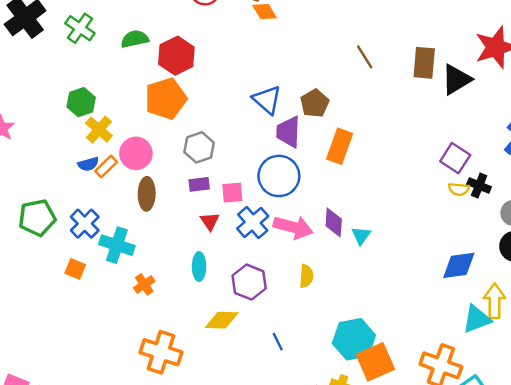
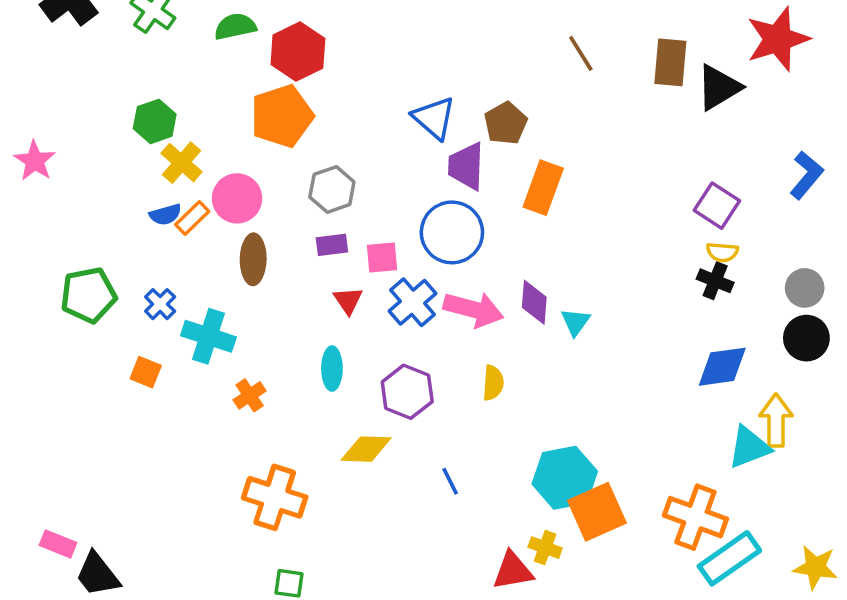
black cross: (479, 186) -> (715, 281), moved
blue cross: (85, 224) -> (160, 304), size x0.7

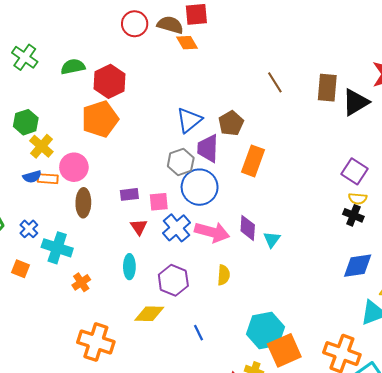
blue triangle: (434, 118) -> (189, 120), turned 40
gray hexagon: (332, 189) -> (181, 162), moved
orange rectangle: (192, 218) -> (48, 179), turned 48

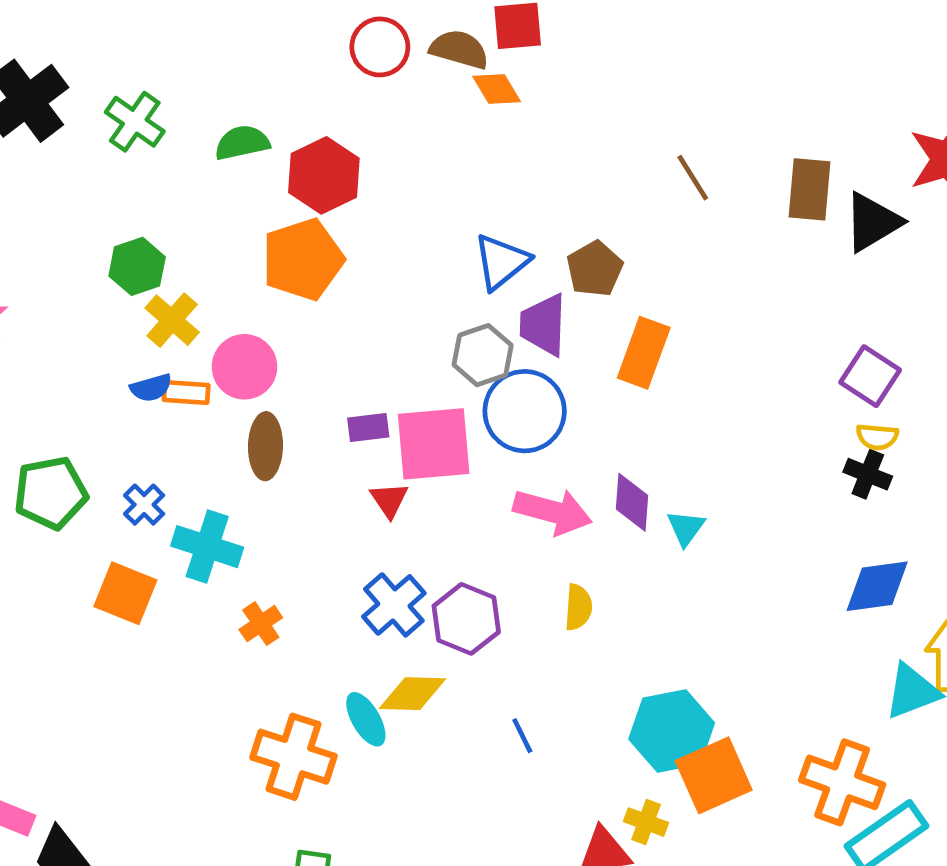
pink square: (159, 202) -> (434, 444), size x1.8
blue cross: (177, 228) -> (394, 605), moved
cyan ellipse: (129, 267) -> (366, 719), moved, turned -30
orange square: (21, 269) -> (125, 593), size x1.5

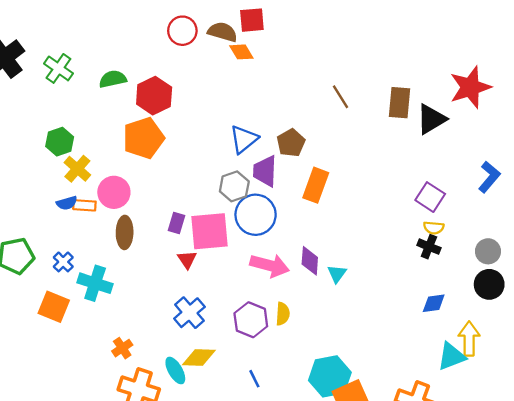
purple rectangle: (368, 427) -> (176, 223), turned -66
blue diamond: (877, 586) -> (434, 303), size x0.7
purple hexagon: (466, 619) -> (251, 320), moved
orange cross: (261, 624) -> (122, 348), moved

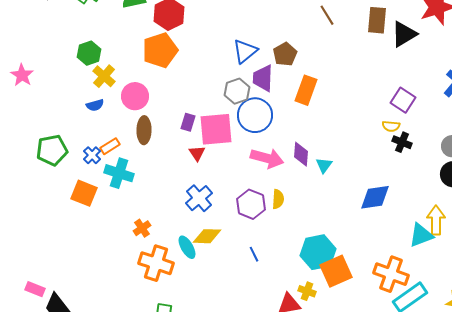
orange rectangle: (84, 205) -> (110, 146), moved, turned -36
yellow semicircle: (434, 228) -> (391, 126), moved
blue diamond: (434, 303) -> (375, 197), moved, size x1.5

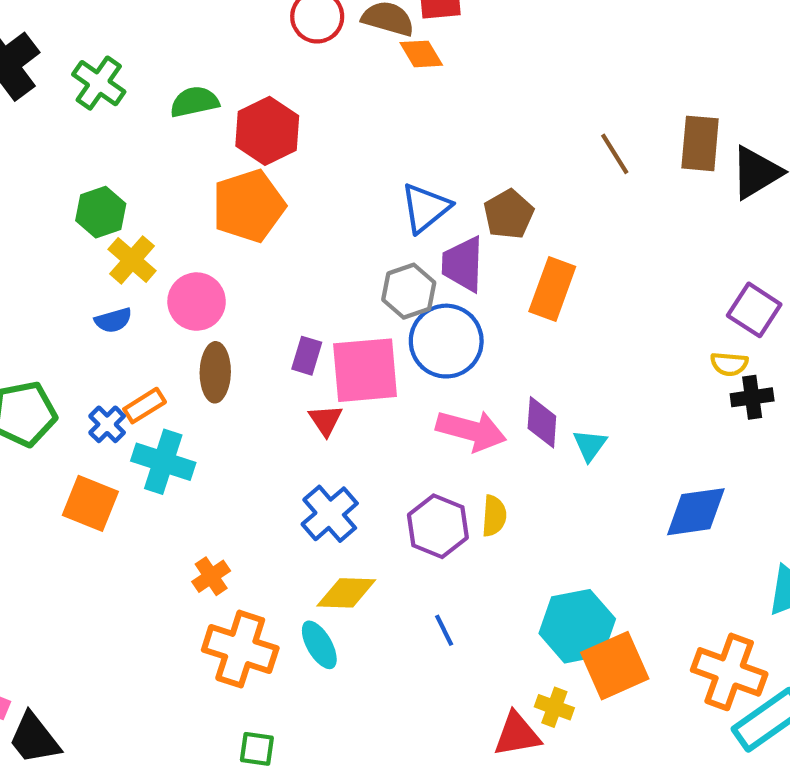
brown line: (327, 15) -> (615, 154), moved
black cross: (402, 142) -> (752, 397), turned -30
cyan ellipse: (187, 247) -> (319, 645), moved

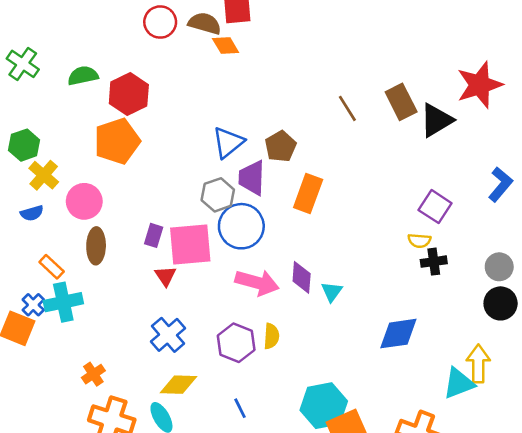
brown rectangle: (700, 143) -> (401, 102), turned -32
orange rectangle: (145, 406) -> (52, 267), turned 75
blue cross: (107, 424) -> (33, 305), moved
cyan cross: (163, 462) -> (63, 302), turned -30

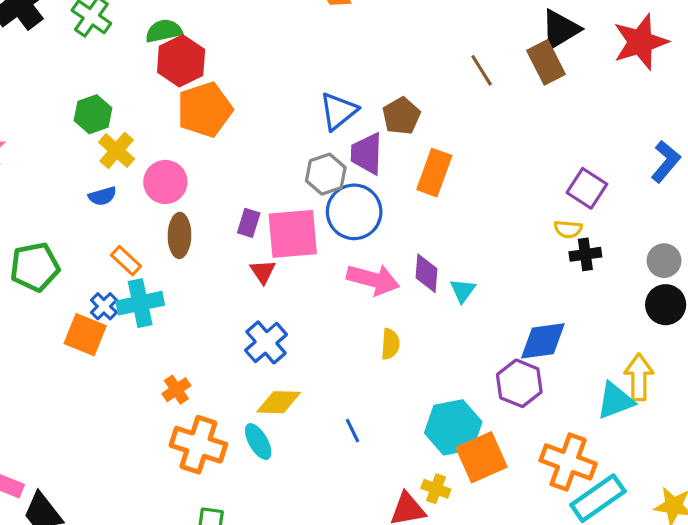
red hexagon: (129, 94) -> (181, 61), moved
black triangle: (436, 120) -> (560, 29), moved
purple hexagon: (236, 343) -> (519, 383), moved

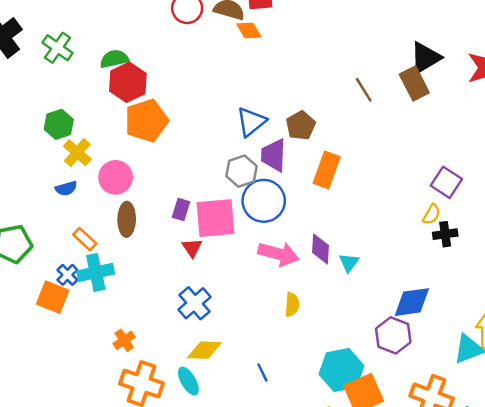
yellow semicircle: (568, 229) -> (432, 214), turned -65

